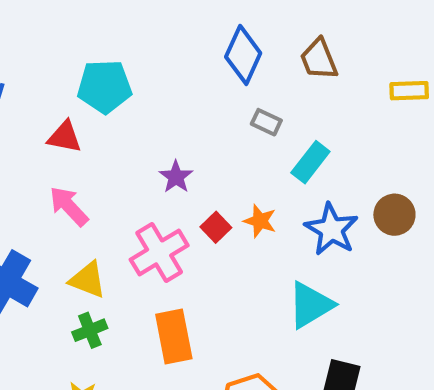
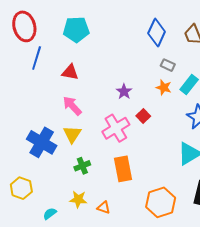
cyan pentagon: (104, 86) -> (76, 29), moved
orange star: (260, 221) -> (164, 87), moved
yellow triangle: (88, 280) -> (72, 134), moved, turned 42

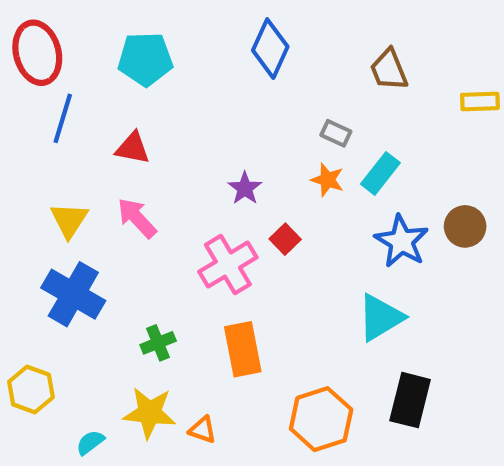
blue diamond: (157, 33) -> (270, 49), moved
yellow triangle: (72, 134) -> (69, 220), moved
yellow star: (78, 199) -> (150, 413), size x1.4

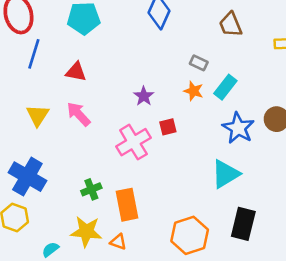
red square: (285, 239) -> (168, 127), turned 30
blue cross: (73, 294) -> (27, 177), moved
orange rectangle: (243, 349) -> (127, 205), moved

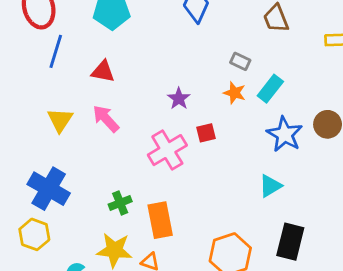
cyan triangle: (225, 174) -> (270, 186), size x0.7

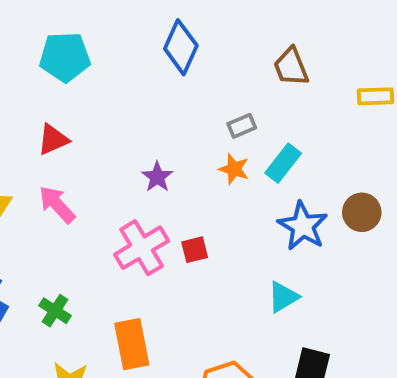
gray rectangle: (240, 61) -> (242, 126), turned -48
red triangle: (103, 71) -> (53, 140), turned -35
red square: (206, 133) -> (195, 250), moved
green cross: (120, 203) -> (55, 311), moved, turned -35

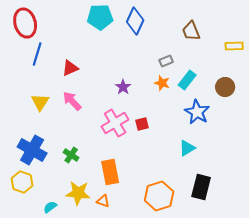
cyan pentagon: (65, 57) -> (100, 17), moved
brown circle: (362, 212) -> (225, 87), moved

